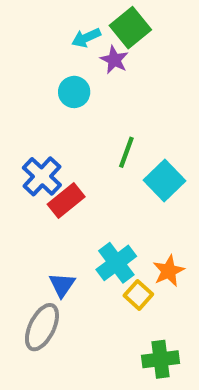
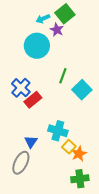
cyan circle: (74, 92) -> (37, 46), size x1.6
cyan cross: (116, 263) -> (58, 131), turned -36
orange star: (169, 271) -> (79, 154), moved

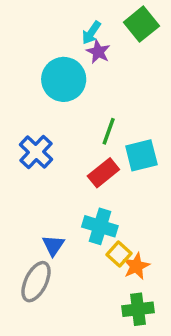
green square: (65, 14) -> (141, 24), moved
cyan arrow: (43, 19) -> (91, 33), moved, turned -32
cyan square: (82, 90) -> (141, 155), turned 30
red rectangle: (33, 100) -> (103, 173), moved

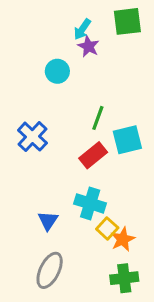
green square: (141, 24) -> (127, 21), turned 32
cyan circle: (64, 79) -> (57, 71), size x0.6
gray ellipse: (36, 282) -> (50, 270), moved

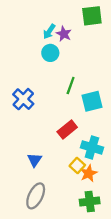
cyan arrow: (82, 29) -> (49, 32), moved
cyan circle: (57, 71) -> (50, 53), moved
red rectangle: (93, 155) -> (67, 129), moved
cyan cross: (90, 203) -> (92, 147), moved

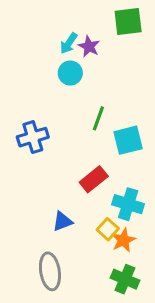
blue cross: (23, 99) -> (33, 137), turned 30
blue triangle: (35, 160) -> (62, 221), moved, turned 35
gray ellipse: (36, 196) -> (50, 271), turned -35
green cross: (90, 202) -> (125, 279), turned 30

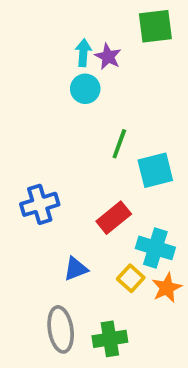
cyan arrow: (69, 43) -> (83, 53), turned 150
blue cross: (33, 137) -> (40, 204), moved
orange star: (123, 240) -> (167, 288), moved
green cross: (125, 279) -> (110, 339), moved, turned -32

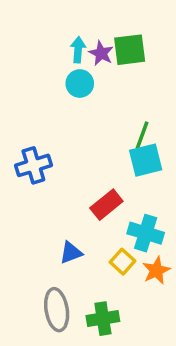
green square: (155, 26) -> (130, 50), moved
green line: (119, 144) -> (142, 135), moved
blue cross: (40, 204) -> (33, 165), moved

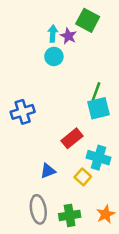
green square: (130, 50) -> (88, 20), moved, turned 35
orange star: (156, 270) -> (106, 214), moved

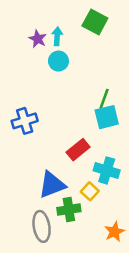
purple star: (68, 36) -> (38, 39), moved
blue triangle: (48, 171) -> (52, 185), size x1.6
green cross: (70, 215) -> (69, 210), moved

